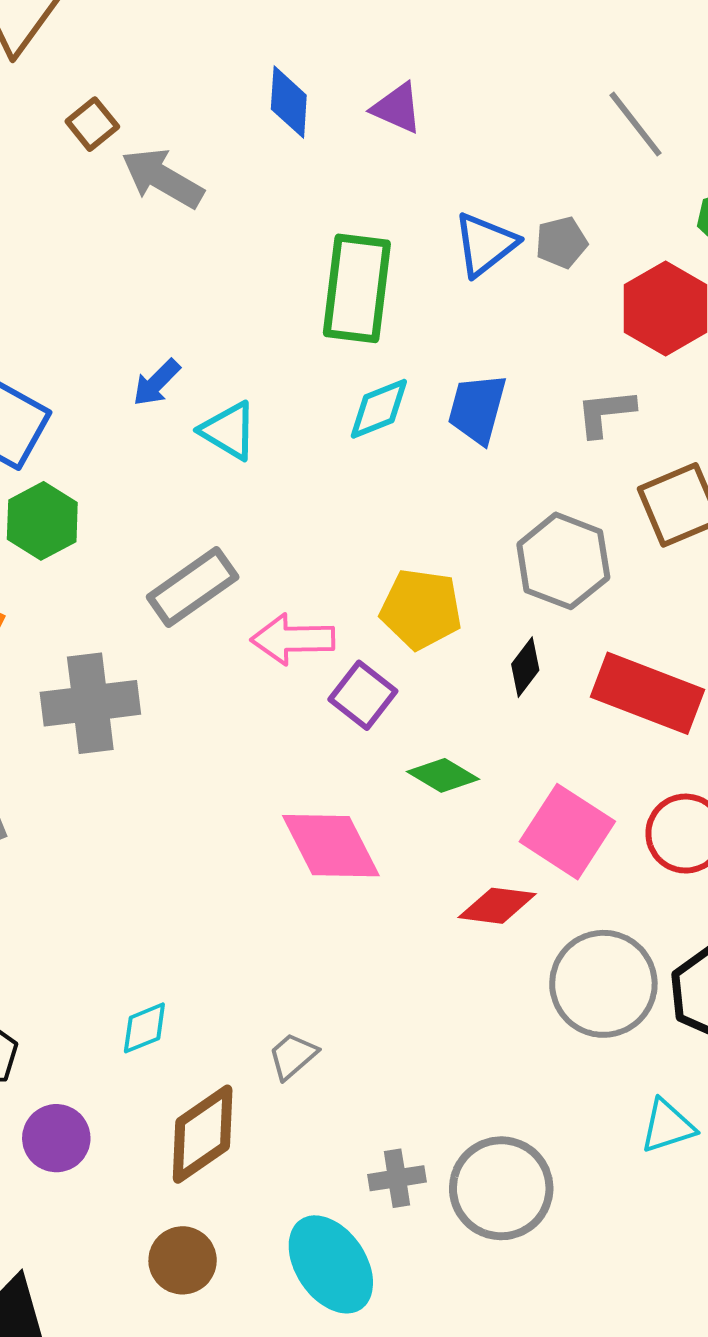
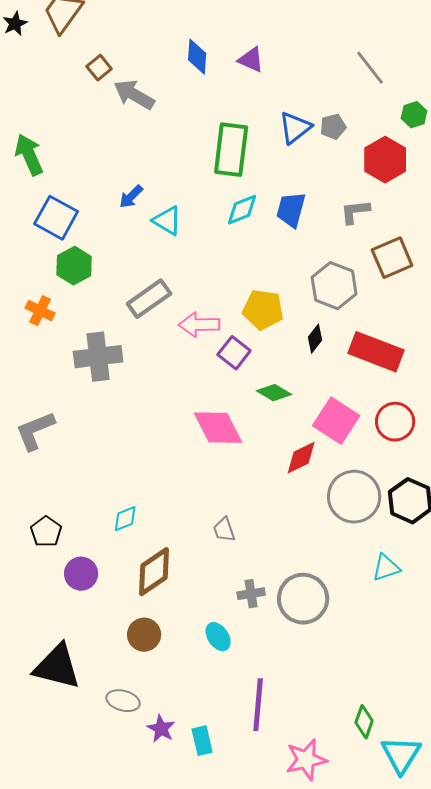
red diamond: (497, 906) -> (301, 458), turned -33
gray trapezoid: (293, 1056) -> (224, 530), moved, turned -68
cyan ellipse: (331, 1264) -> (218, 637), size x0.6

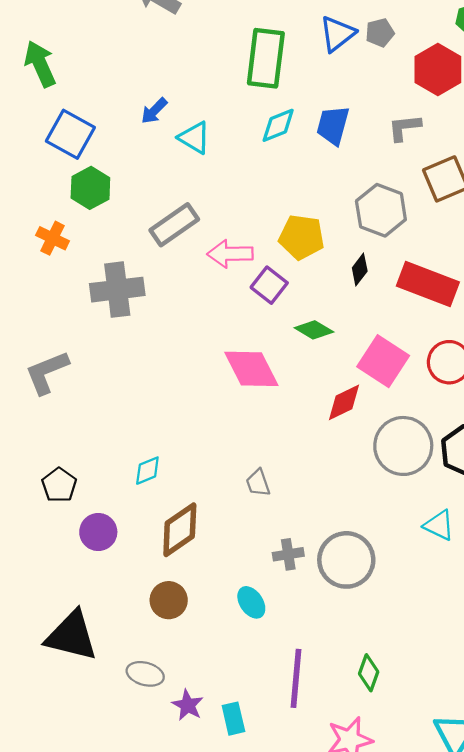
cyan triangle: (386, 568) -> (439, 525), turned 44
green diamond: (364, 722) -> (369, 673), moved

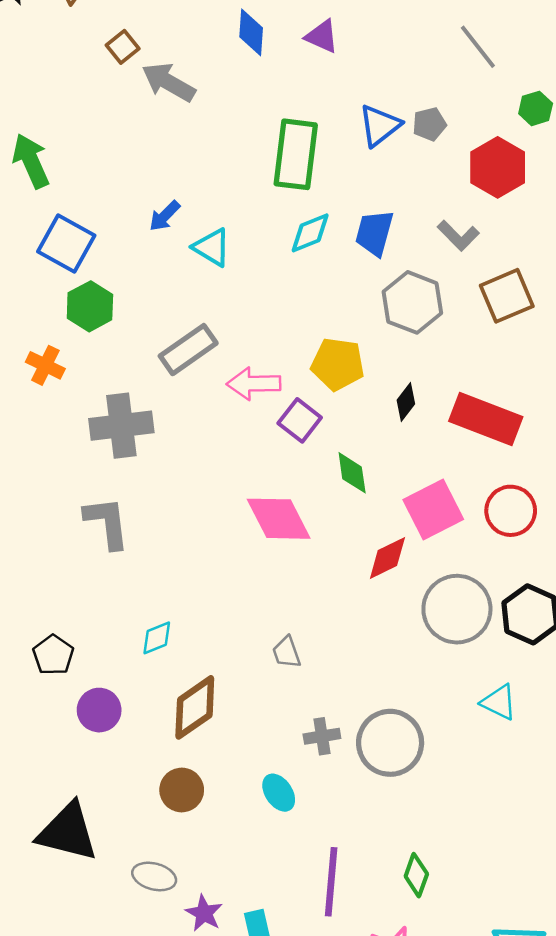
gray L-shape: (404, 128) -> (458, 236), turned -129
gray hexagon: (381, 210) -> (412, 302), moved
green diamond: (314, 330) -> (352, 473), turned 51
pink square: (383, 361) -> (433, 509), turned 30
gray L-shape: (47, 372) -> (107, 523), moved, turned 105

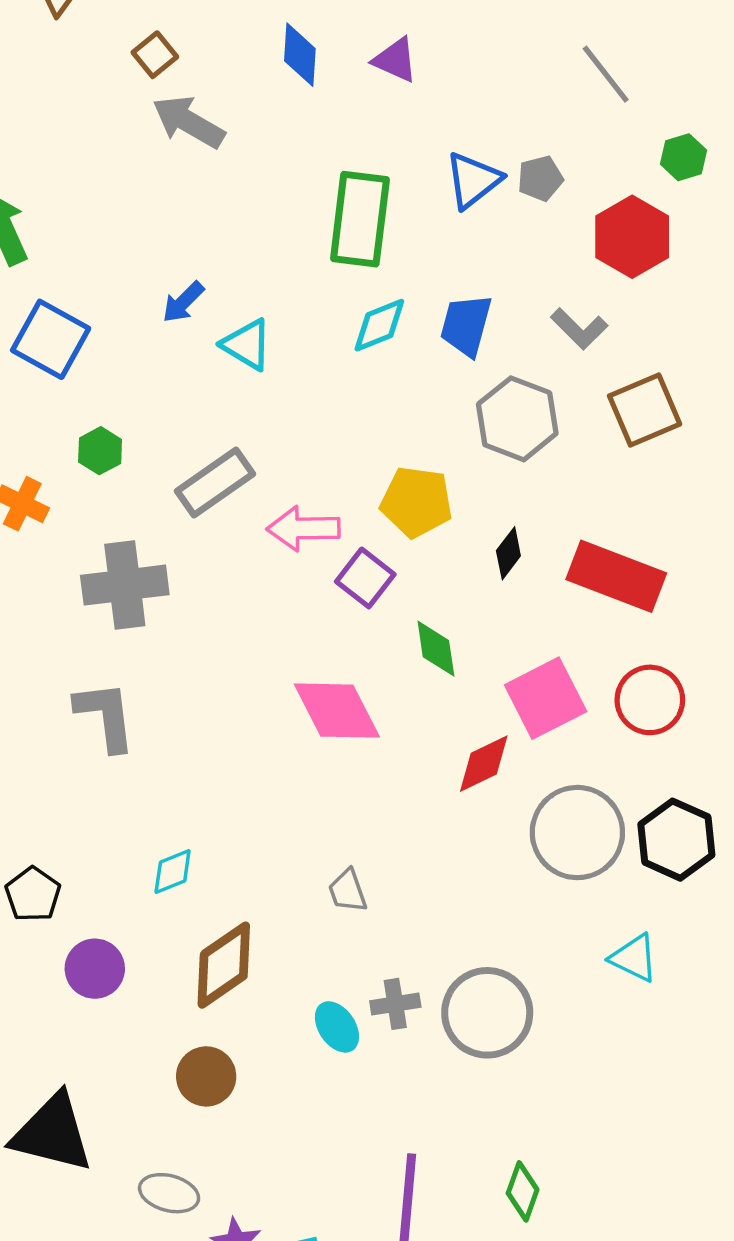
brown square: (123, 47) -> (155, 55), moved
green hexagon: (90, 306) -> (100, 451), moved, size x0.7
cyan ellipse: (279, 793) -> (337, 1027), moved

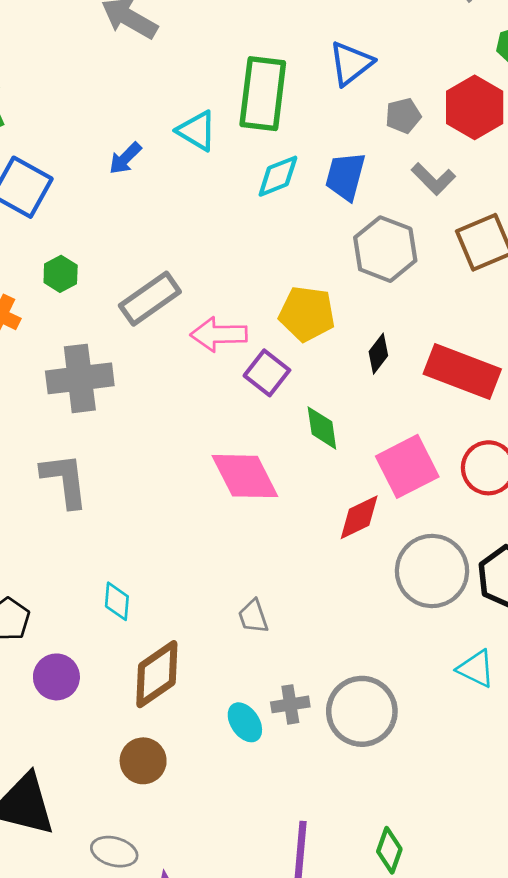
gray pentagon: (540, 178) -> (403, 116), moved
cyan triangle: (247, 345) -> (197, 131), moved
cyan diamond: (173, 871) -> (117, 601), turned -63

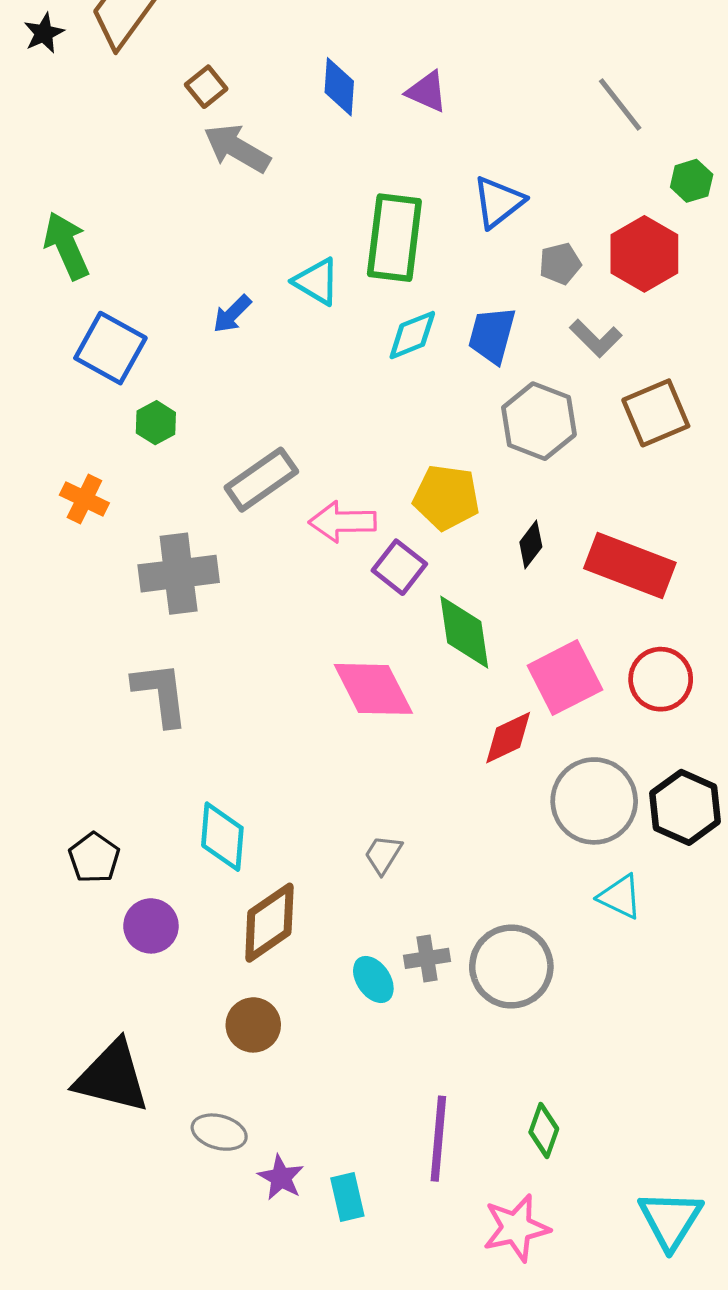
green hexagon: (61, 274) -> (156, 423), moved
green diamond: (322, 428) -> (464, 632), size x1.4
cyan diamond: (117, 601) -> (222, 837), size x1.5
gray trapezoid: (253, 616) -> (383, 855), turned 51
cyan triangle: (476, 669) -> (620, 897), moved

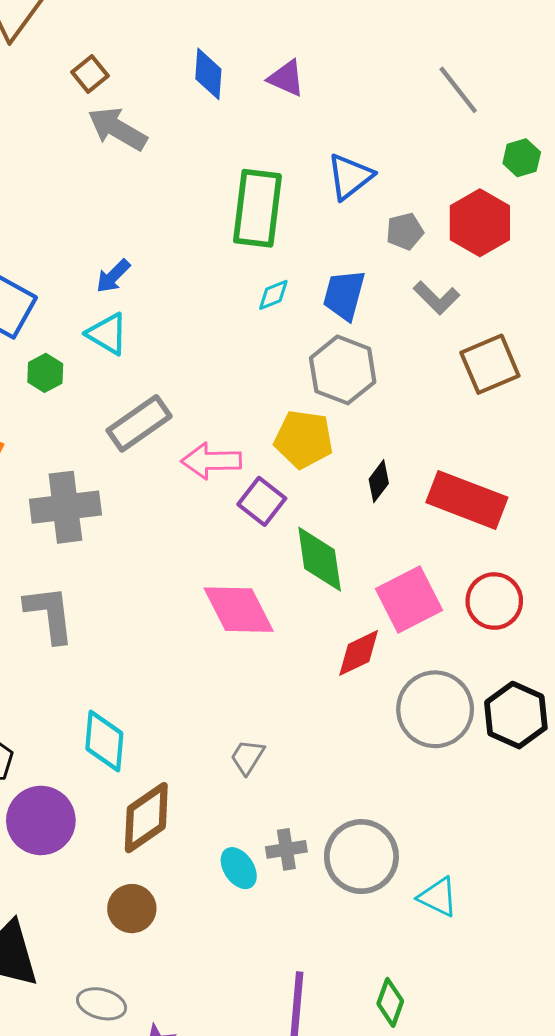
cyan triangle: (317, 281) -> (107, 334), moved
cyan diamond: (412, 335) -> (273, 295), size x0.7
gray hexagon: (539, 421) -> (343, 370), moved
cyan triangle: (620, 897) -> (438, 897), moved
purple circle: (151, 926) -> (41, 820), size x1.4

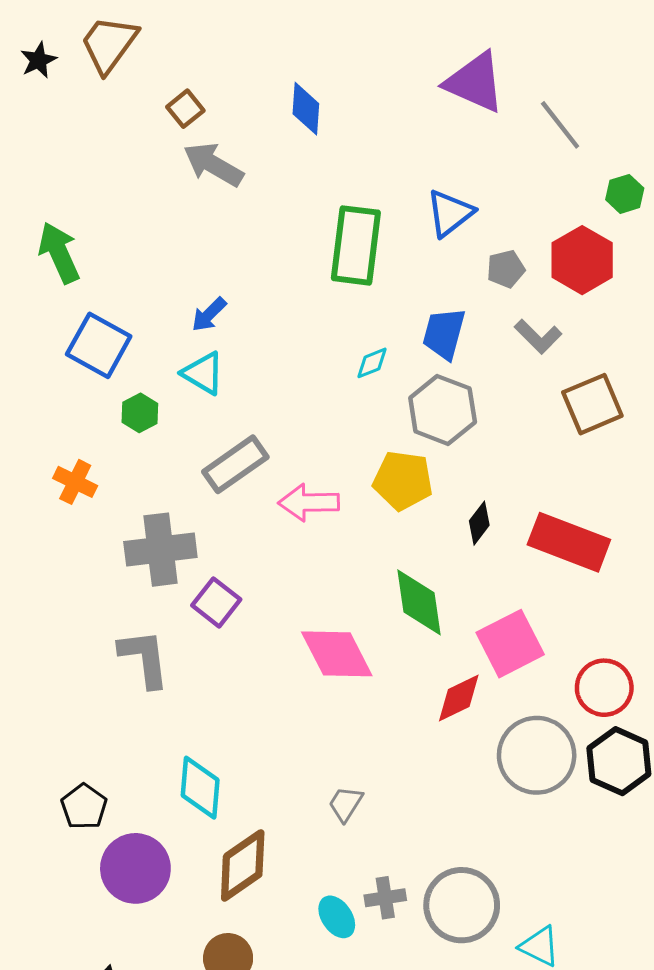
purple triangle: (286, 78) -> (475, 82), moved, size x1.6
cyan diamond: (273, 295) -> (372, 363), moved
purple square: (262, 501) -> (216, 602), moved
red circle: (494, 601) -> (604, 688), moved

